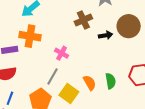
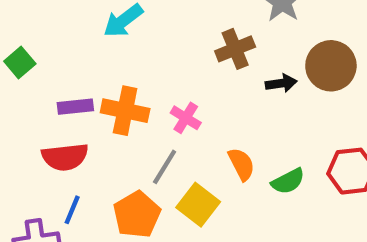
orange cross: (30, 36) -> (125, 111), moved
green semicircle: (111, 81) -> (288, 181), turned 70
orange semicircle: (90, 83) -> (241, 164), moved

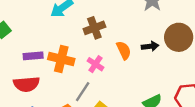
brown cross: (235, 49) -> (94, 28), moved
orange semicircle: (241, 164) -> (124, 50), moved

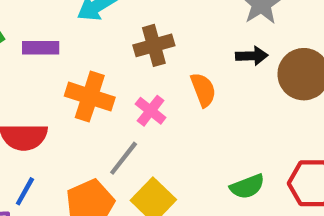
black arrow: (150, 46) -> (252, 56), moved
purple rectangle: (33, 56) -> (41, 48), moved

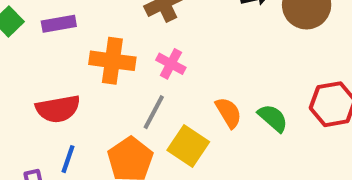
orange semicircle: (203, 90) -> (228, 113), moved
green semicircle: (247, 186) -> (273, 118), turned -108

